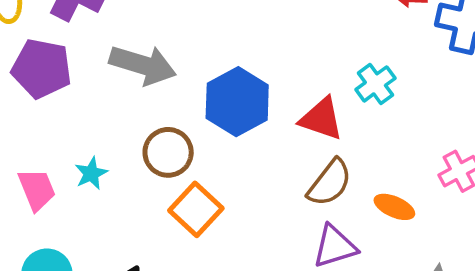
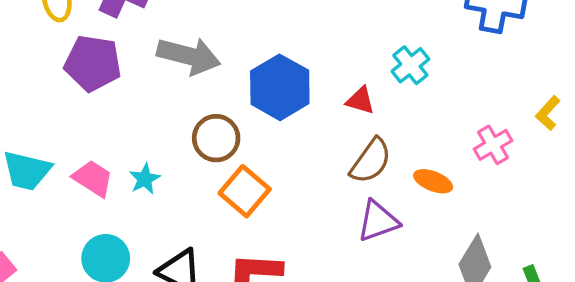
red triangle: (321, 119) -> (360, 100), size x0.7
cyan star: (91, 173) -> (145, 179), moved
pink trapezoid: (37, 189) -> (93, 178), turned -33

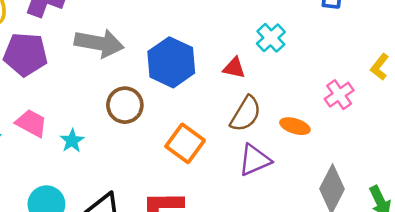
pink trapezoid: (93, 178) -> (31, 123), moved
orange square: (245, 191) -> (185, 143), moved

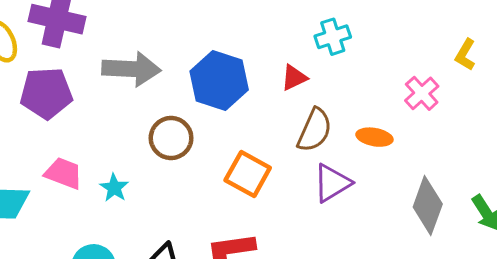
cyan cross: (271, 38) -> (333, 37), turned 32
red triangle: (234, 68) -> (294, 78), turned -30

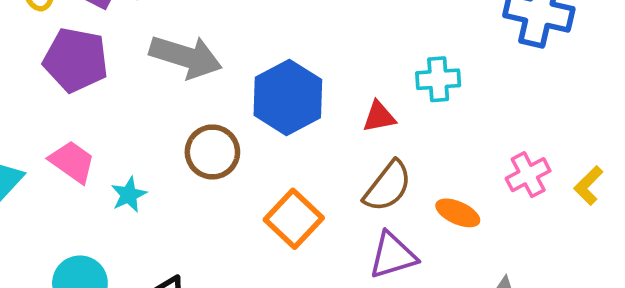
yellow L-shape: (465, 55) -> (588, 186), moved

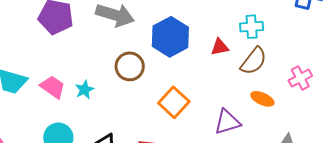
pink trapezoid: (72, 162) -> (53, 87), moved
brown semicircle: (388, 186) -> (254, 61), moved

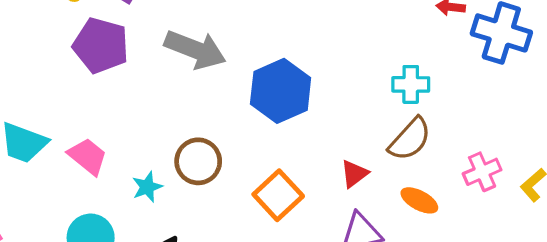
red triangle: (220, 47) -> (354, 174), moved, turned -30
brown circle: (130, 66) -> (198, 161), moved
cyan star: (85, 90) -> (147, 187), moved

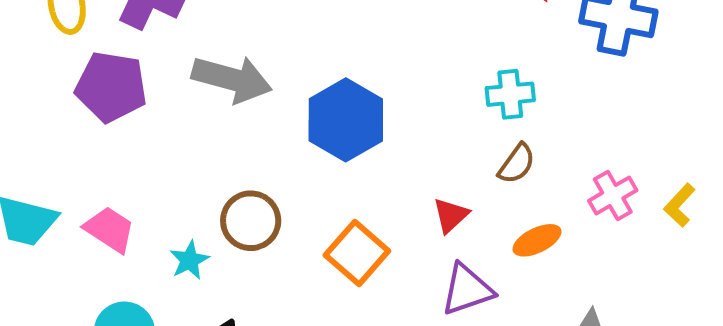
brown semicircle: (410, 139) -> (517, 164), size x0.7
orange ellipse: (419, 200) -> (537, 240), turned -48

